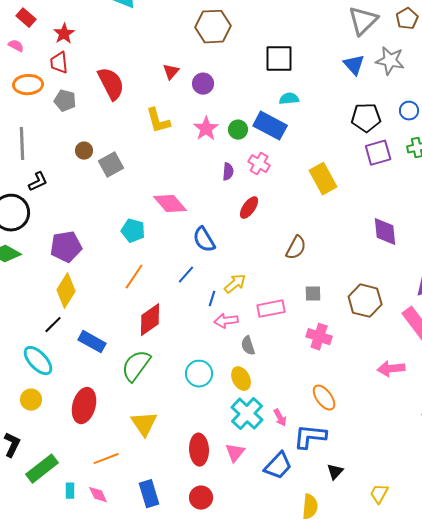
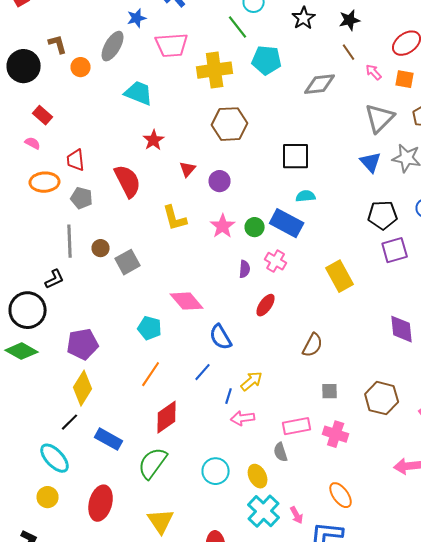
red star: (64, 34) -> (154, 140), moved
gray line: (22, 144) -> (70, 241), moved
pink rectangle: (271, 309) -> (297, 426), moved
gray semicircle: (248, 346) -> (281, 452), moved

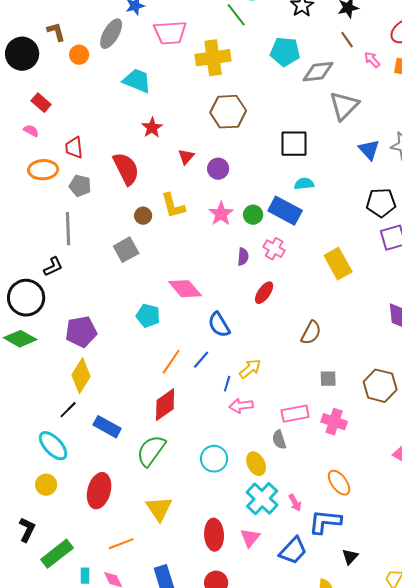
cyan pentagon: (267, 60) -> (285, 52), moved
gray triangle: (380, 118) -> (344, 106), moved
brown circle: (101, 248) -> (143, 216), moved
orange line: (151, 374) -> (171, 362), moved

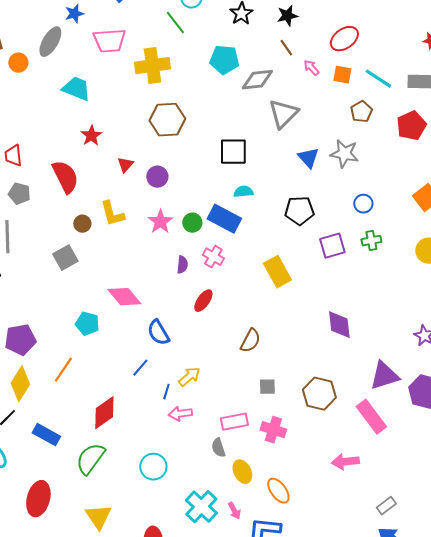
black pentagon: (381, 203) -> (299, 211), moved
orange line: (171, 362) -> (63, 370), moved
yellow ellipse: (256, 464) -> (242, 472), moved

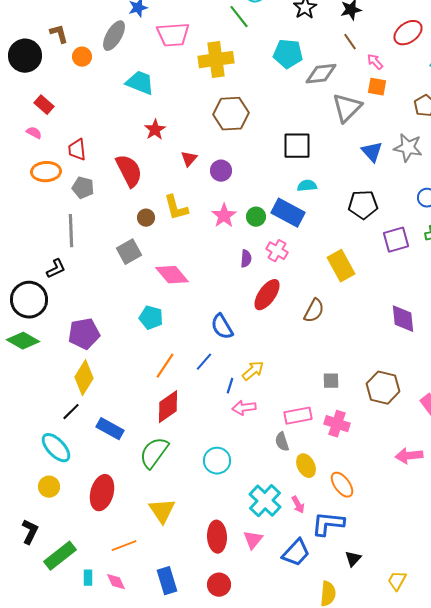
orange square: (342, 75) -> (377, 87), moved
pink diamond: (124, 297) -> (172, 275), moved
red ellipse: (203, 301) -> (267, 295), size x1.4
brown semicircle: (250, 341) -> (314, 311), moved
orange line: (63, 370) -> (165, 366), moved

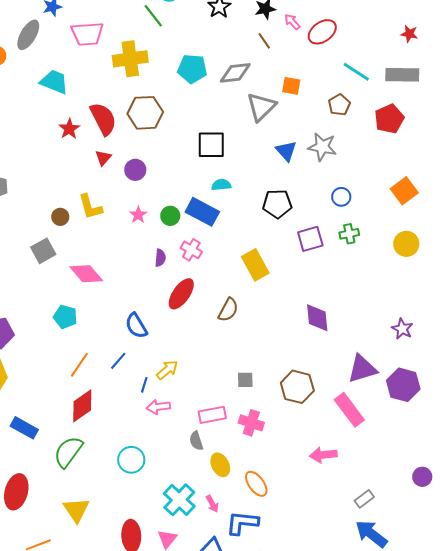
cyan pentagon: (288, 54) -> (192, 69), moved
pink arrow: (375, 62) -> (292, 22), moved
red semicircle: (129, 171) -> (103, 119), moved
pink star: (224, 216) -> (138, 215), size x0.7

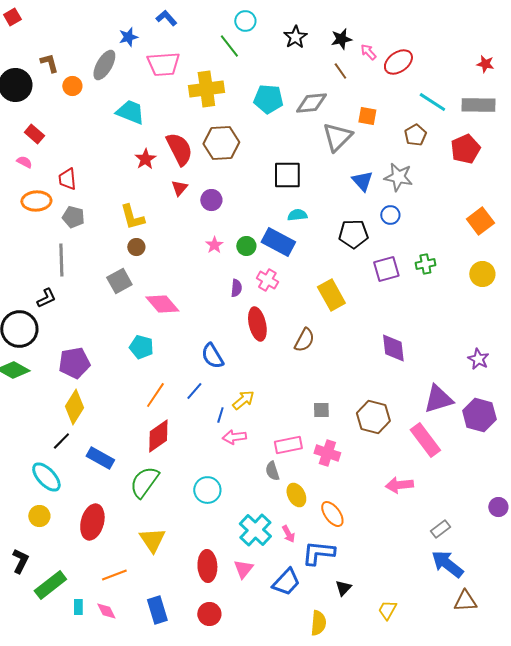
blue circle: (341, 197) -> (390, 215), moved
yellow L-shape: (90, 207) -> (132, 217), moved
red ellipse: (181, 294) -> (257, 324), turned -48

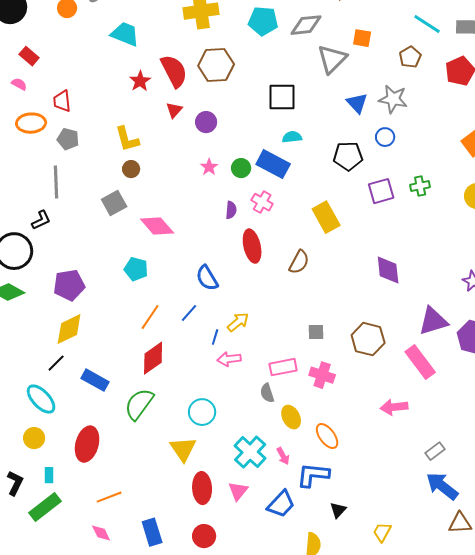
yellow diamond: (74, 407) -> (69, 329), turned 32
yellow triangle: (152, 540) -> (183, 449), moved
cyan rectangle: (78, 607) -> (49, 475), moved

